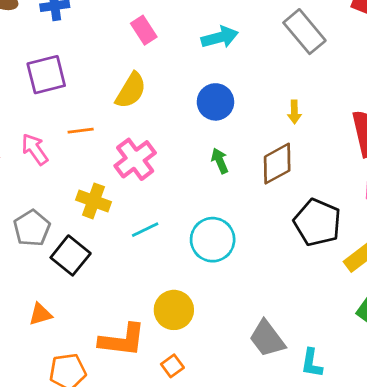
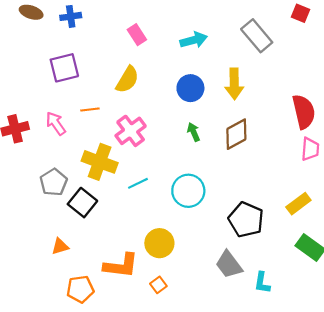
yellow arrow: (294, 112) -> (234, 84), moved, size x1.8
yellow cross: (94, 201) -> (100, 162), size x1.4
black pentagon: (317, 222) -> (246, 220), moved

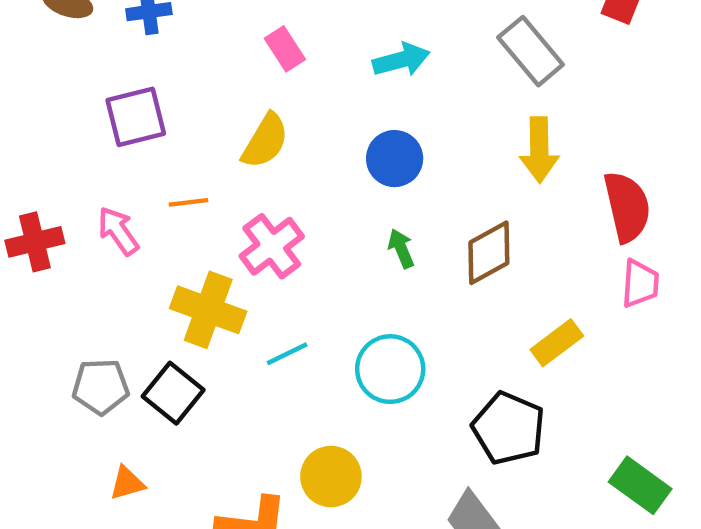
yellow arrow: (234, 84) -> (539, 150), moved
gray pentagon: (54, 182) -> (101, 387), moved, turned 30
yellow rectangle: (298, 204) -> (557, 343), moved

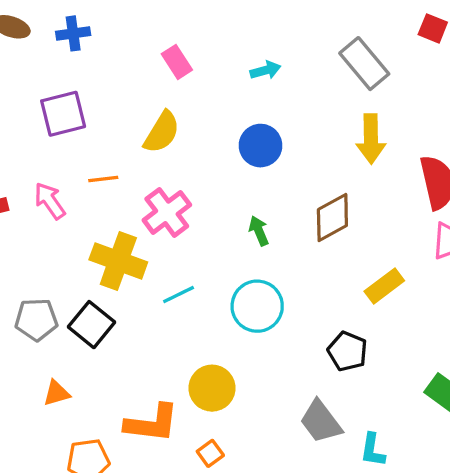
cyan arrow: (401, 60) -> (266, 70), size x0.7
green arrow: (401, 248) -> (259, 231), moved
black pentagon: (509, 428) -> (347, 351), size x0.7

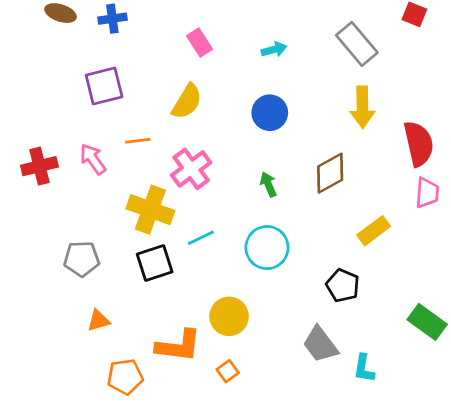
black square: (92, 325) -> (155, 263), moved, turned 33

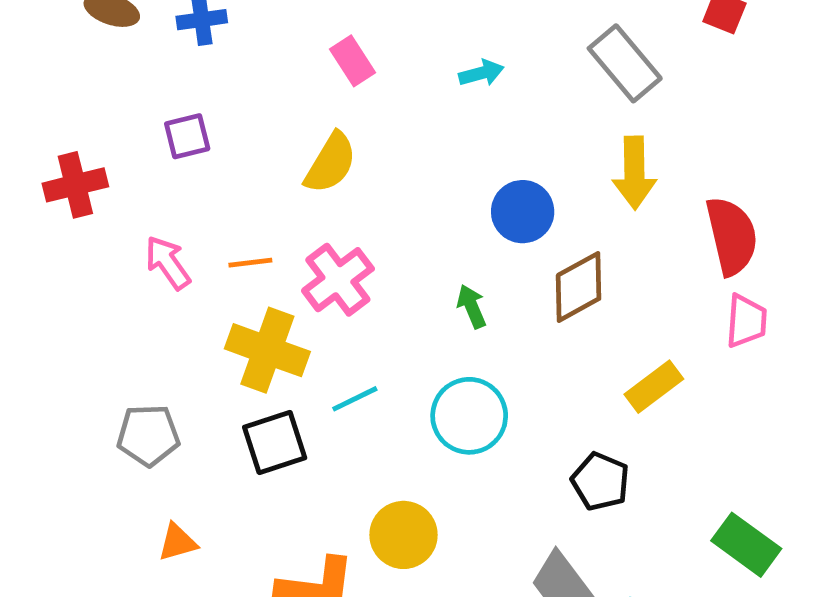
purple square: (104, 86) -> (187, 136), size x0.7
blue circle: (270, 113) -> (523, 212), moved
orange line: (138, 141) -> (250, 263), moved
red cross: (39, 166) -> (75, 185), moved

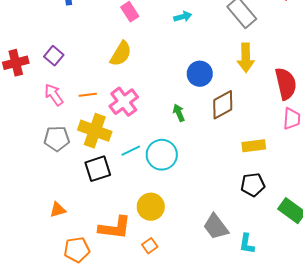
purple square: (187, 136) -> (54, 56), moved, turned -36
yellow rectangle: (654, 387) -> (254, 146), turned 30
cyan circle: (469, 416) -> (162, 155), moved
gray pentagon: (148, 435) -> (57, 139), moved
black pentagon: (600, 481) -> (253, 185), moved, turned -30

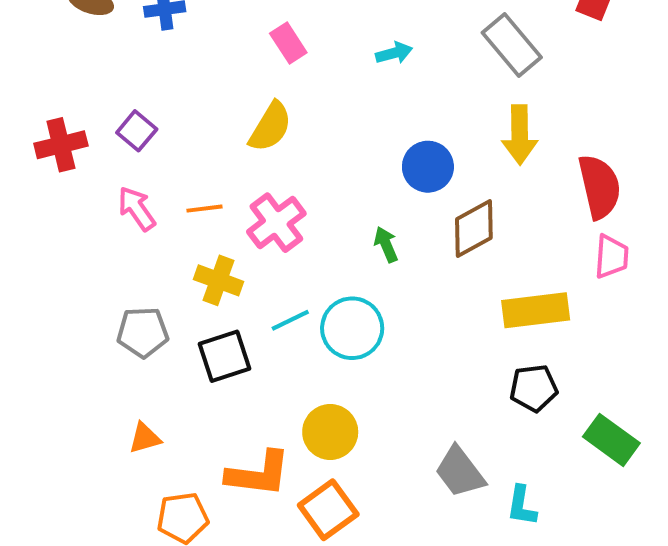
yellow cross: (95, 131) -> (218, 280), size x0.7
gray pentagon: (57, 139) -> (143, 332), moved
yellow rectangle: (254, 146) -> (536, 310), size x1.4
orange square: (150, 246) -> (328, 510), size x1.8

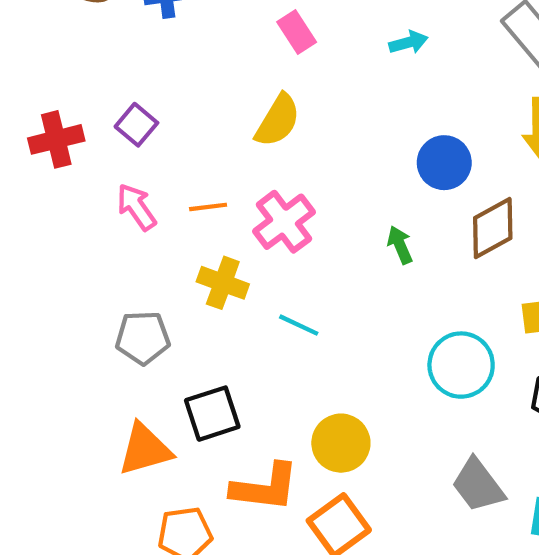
cyan line: (290, 320) -> (299, 325), turned 51
cyan circle: (352, 328) -> (461, 365), moved
black square: (224, 356) -> (212, 414), moved
orange triangle: (145, 438) -> (145, 449), size x1.6

